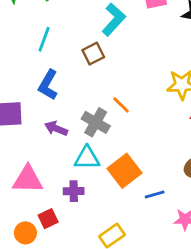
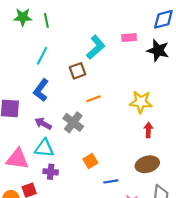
orange line: (121, 105) -> (94, 99), moved, turned -72
cyan triangle: (87, 158) -> (44, 148), moved
orange square: (124, 171) -> (90, 161), size x0.6

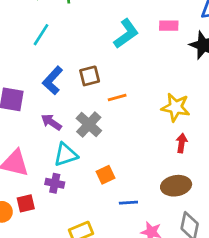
cyan line: (42, 56) -> (41, 35), moved
brown square: (78, 71) -> (90, 76), moved
cyan triangle: (44, 148) -> (66, 155), moved, turned -30

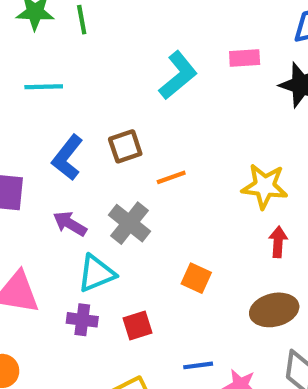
cyan line: (41, 35) -> (44, 87), turned 60
orange square: (106, 175) -> (196, 278), moved, turned -36
red square: (26, 203) -> (137, 326), moved
blue line: (128, 203) -> (198, 365), moved

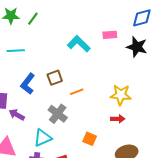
green line: (82, 20) -> (33, 19), turned 48
cyan L-shape: (178, 75) -> (79, 44), turned -95
purple arrow: (70, 224) -> (17, 115), moved
red arrow: (278, 242) -> (118, 119), moved, turned 88

